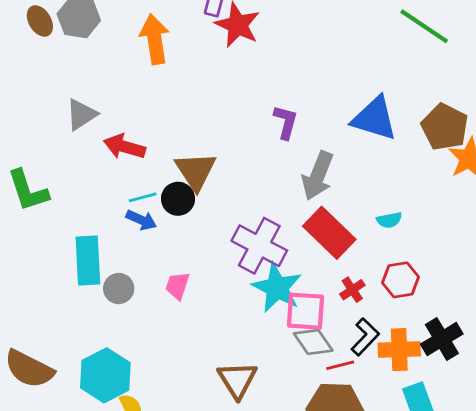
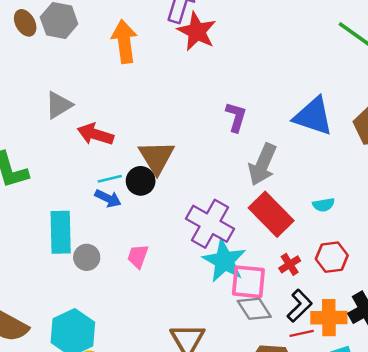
red line: (340, 365) -> (302, 333), moved

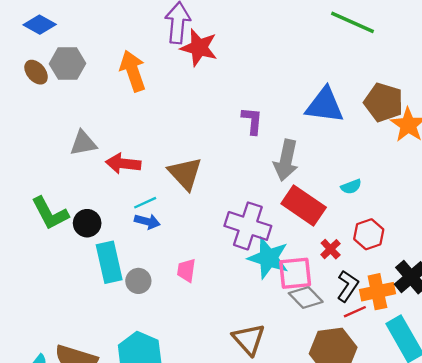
gray triangle: (59, 105) -> (83, 143), turned 32
black circle: (141, 181) -> (87, 223), moved

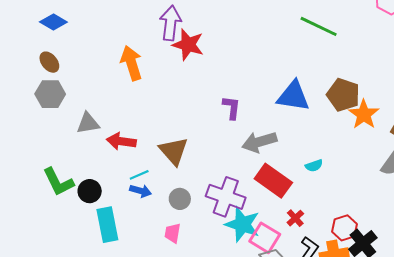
gray hexagon: (68, 64) -> (50, 94), moved
gray arrow: (286, 160) -> (259, 142), turned 60
red hexagon: (369, 234) -> (345, 228), moved
pink square: (295, 273) -> (265, 238), turned 36
gray circle: (138, 281) -> (180, 199), moved

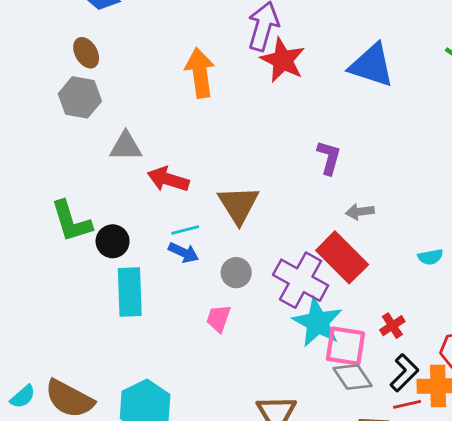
blue triangle: (293, 96) -> (372, 65), moved
gray arrow: (259, 142) -> (360, 212), size x0.6
red rectangle: (273, 181) -> (342, 257), moved
pink square: (265, 238) -> (345, 346), turned -32

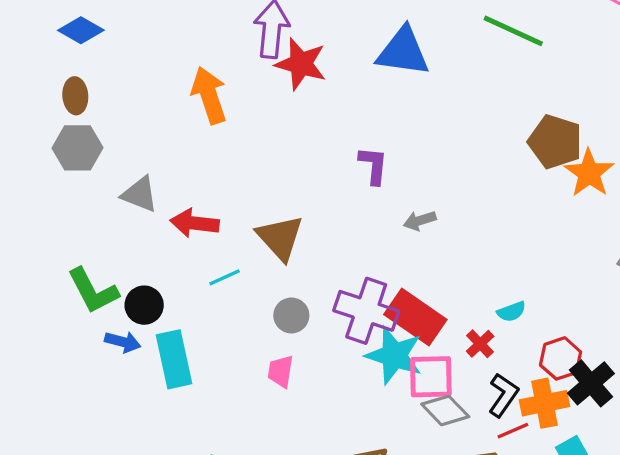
brown ellipse: (86, 53) -> (75, 96), turned 36
gray triangle: (126, 146) -> (140, 194), turned 32
blue arrow: (184, 253) -> (123, 342), moved
red rectangle: (342, 257) -> (415, 317), moved
cyan semicircle: (430, 257) -> (511, 312), moved

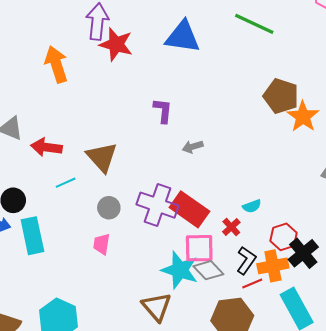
cyan star: (394, 355) -> (180, 270), moved

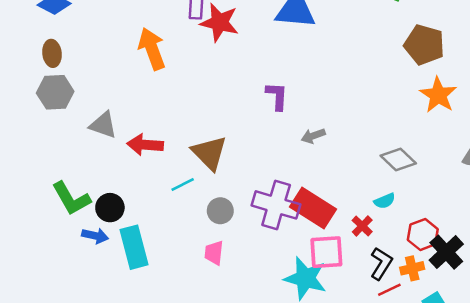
brown pentagon: (281, 96) -> (424, 45), moved
cyan line: (66, 183) -> (183, 184), moved
orange cross: (273, 266) -> (412, 268), size x0.7
gray diamond: (208, 270) -> (398, 159), moved

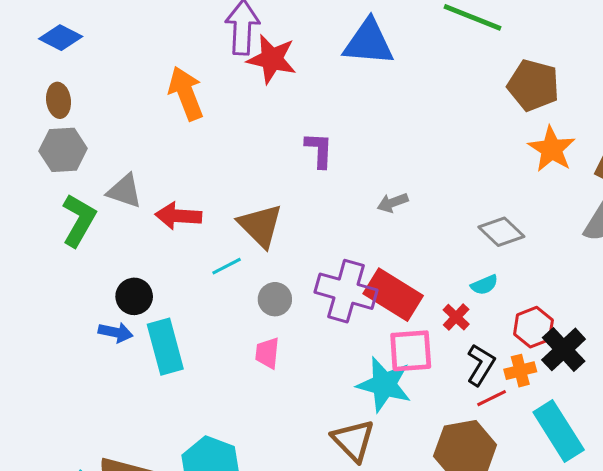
purple L-shape: (277, 96) -> (319, 150), moved
green L-shape: (71, 199) -> (79, 220), moved, turned -120

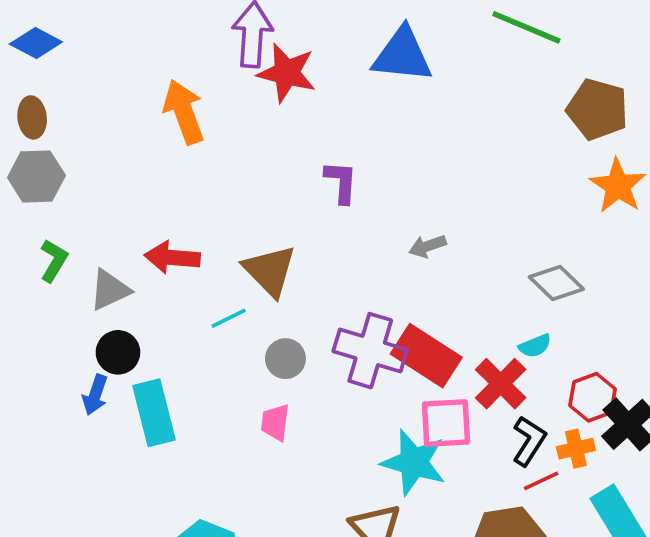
gray triangle: (125, 191) -> (110, 290), moved, turned -45
green L-shape: (79, 220) -> (54, 261), size x0.7
red cross: (456, 317) -> (501, 384), size x1.6
blue arrow: (116, 332) -> (95, 395), turned 96

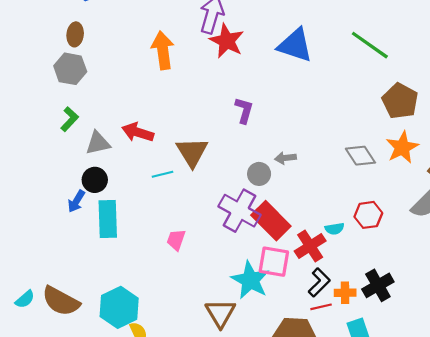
gray diamond: (556, 283) -> (360, 156), moved
gray circle: (285, 359) -> (259, 174), moved
red hexagon: (593, 397) -> (368, 215), moved

